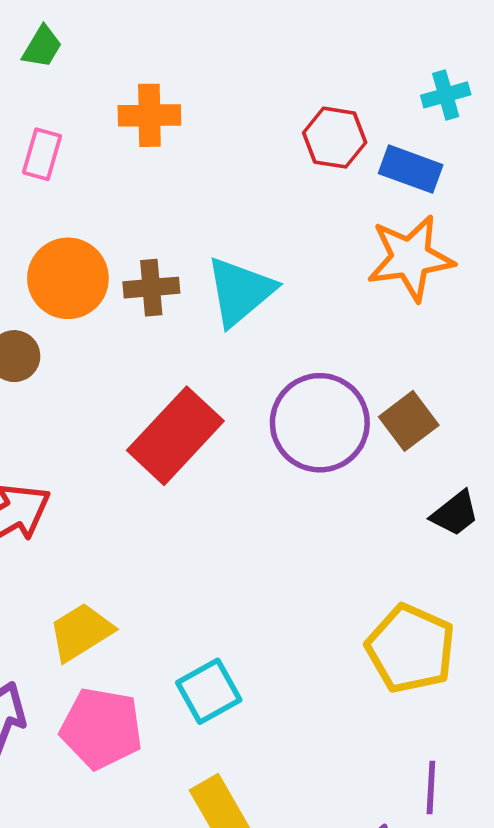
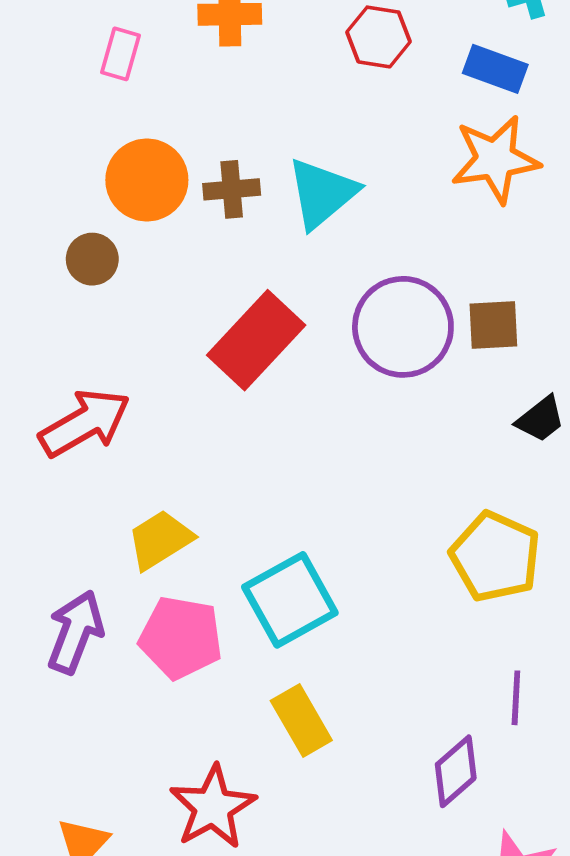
red hexagon: (335, 138) -> (378, 37), moved
brown square: (409, 421) -> (493, 325), turned 34
cyan square: (209, 691) -> (290, 600), size x1.4

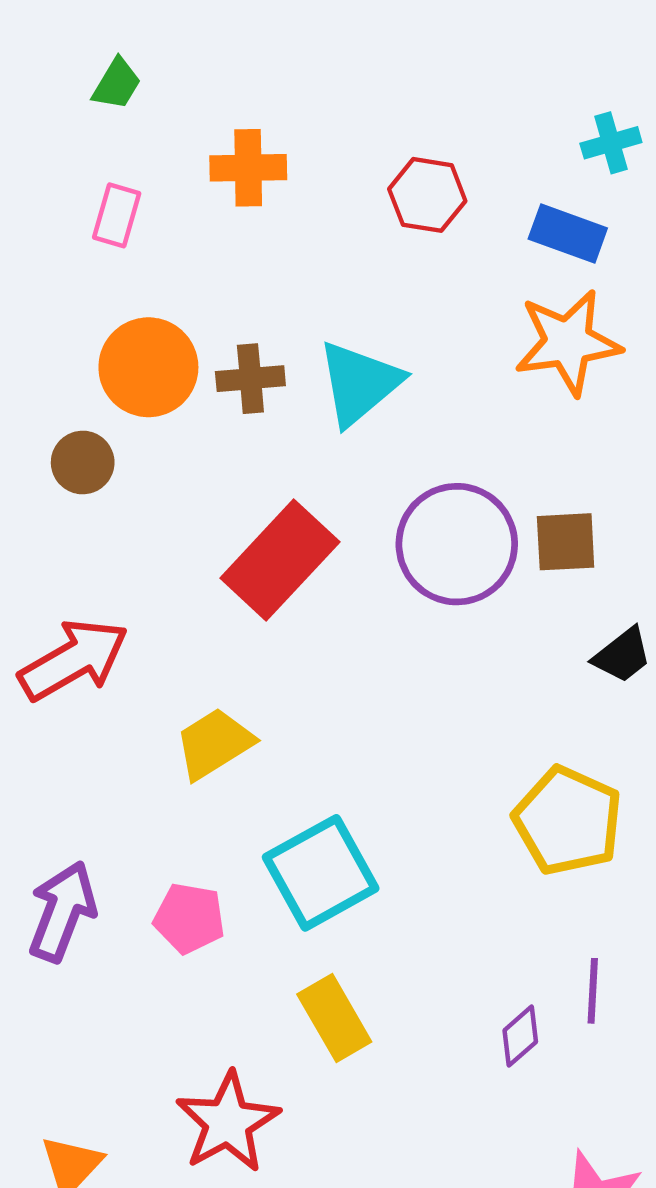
yellow trapezoid: (160, 540) -> (214, 744), moved
pink pentagon: (181, 638) -> (189, 918), size x0.7
purple diamond: (456, 771) -> (520, 1036), moved, size x0.7

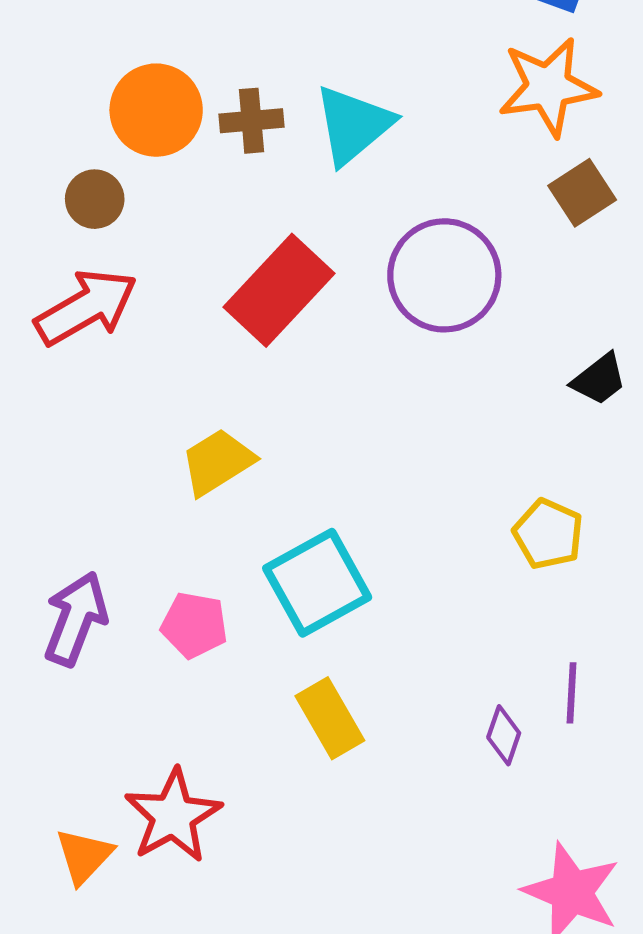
brown square: (566, 542) -> (582, 193), moved, turned -30
red arrow: (74, 660) -> (86, 307), moved
yellow pentagon: (568, 821) -> (548, 534), size x0.7
purple diamond: (520, 1036) -> (504, 735), turned -30
red star: (228, 1122) -> (173, 816), moved

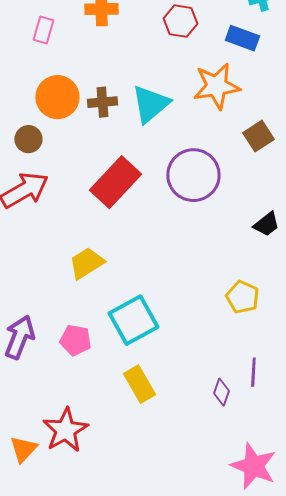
orange star: (548, 87) -> (216, 86), moved

